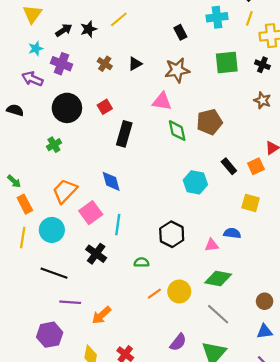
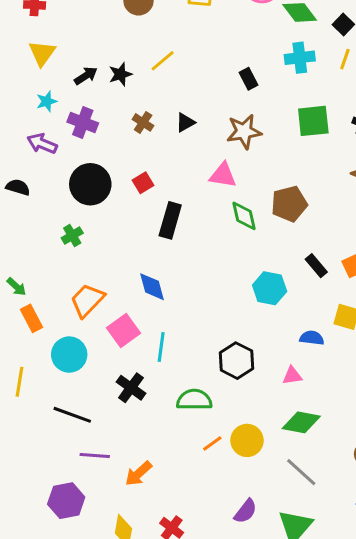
blue semicircle: (232, 233) -> (312, 338), moved
yellow line: (23, 238) -> (19, 382), moved
green semicircle: (141, 262) -> (194, 400), size x1.6

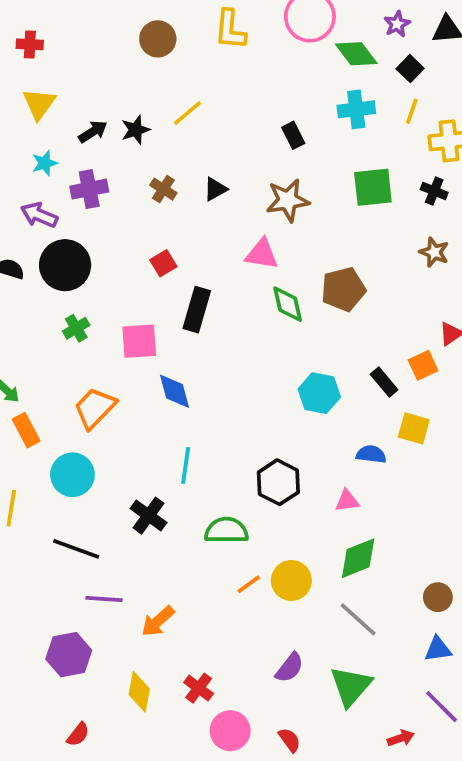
purple cross: (83, 122) -> (89, 189), turned -32
black circle: (90, 184) -> (65, 265), moved
black rectangle: (316, 266) -> (384, 382), moved
pink square: (123, 330) -> (139, 341), moved, turned 32
green diamond: (301, 422) -> (358, 558), turned -33

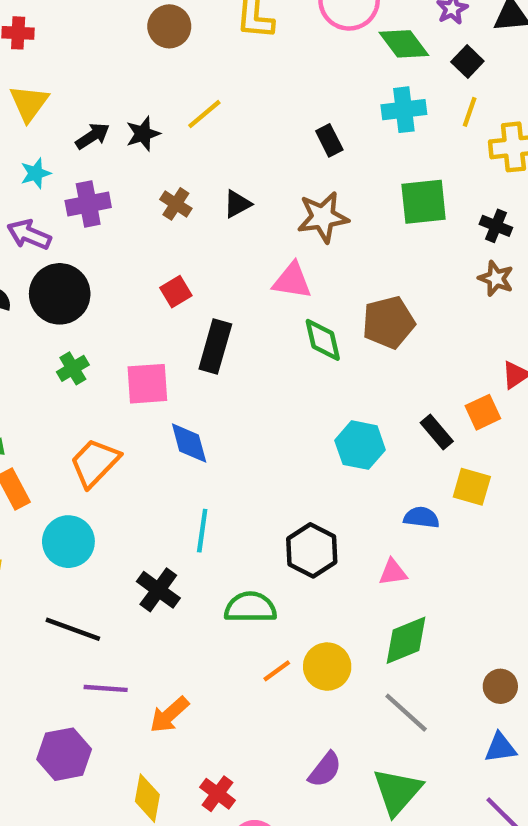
black cross: (434, 191) -> (496, 226), moved

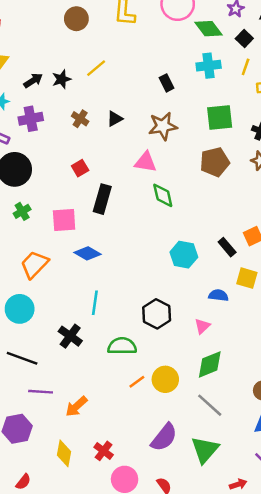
brown pentagon: (389, 322) -> (215, 162), moved
blue diamond: (189, 443) -> (88, 253), turned -45
pink triangle: (393, 572) -> (202, 326), turned -35
purple semicircle: (325, 770) -> (164, 437), size x1.4

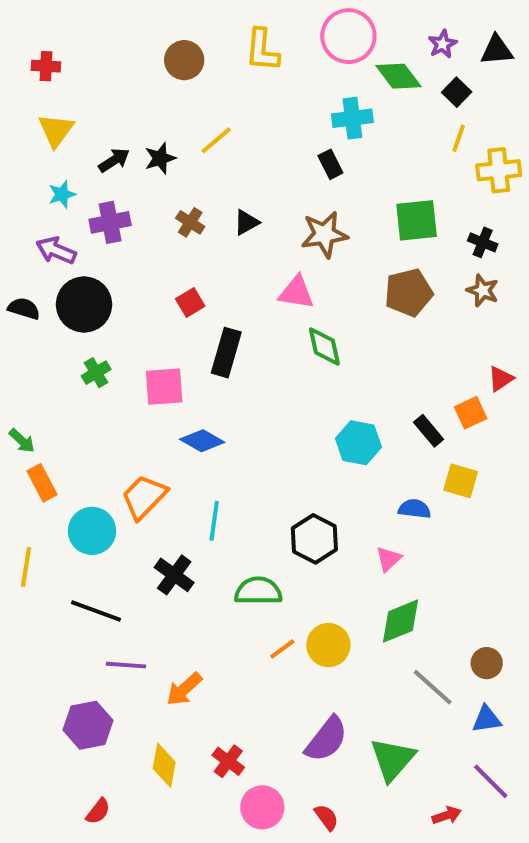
cyan cross: (209, 66) -> (352, 118), moved
orange trapezoid: (34, 264) -> (144, 497), moved
gray line: (210, 405) -> (433, 687), moved

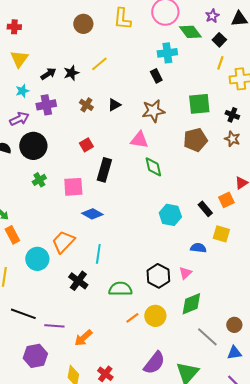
purple arrow: (56, 250) -> (19, 119), turned 132
black hexagon: (314, 539) -> (158, 276), moved
black line: (96, 611) -> (23, 314), moved

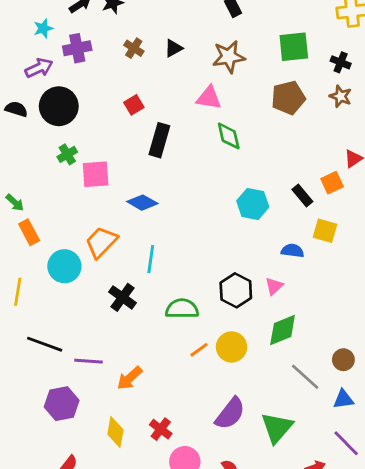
pink square: (73, 187) -> (96, 174), moved

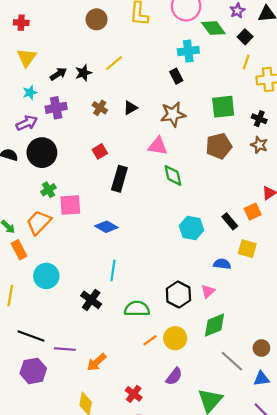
orange trapezoid: (101, 242) -> (39, 222), moved
purple hexagon: (62, 404) -> (33, 371), moved
purple semicircle: (230, 414) -> (174, 376), moved, size x0.7
red cross: (161, 429) -> (134, 394), moved

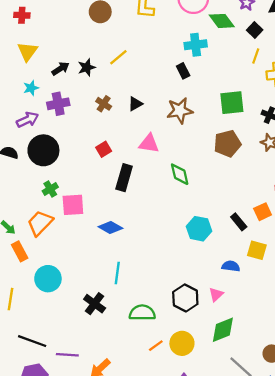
pink triangle: (158, 146) -> (149, 144), moved

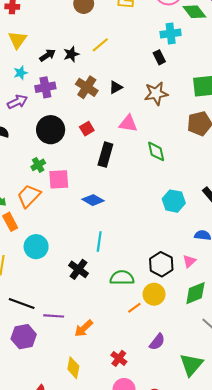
brown cross: (104, 104) -> (87, 87), size x1.5
black circle: (43, 150) -> (51, 130), moved
yellow circle: (182, 343) -> (154, 294), moved

